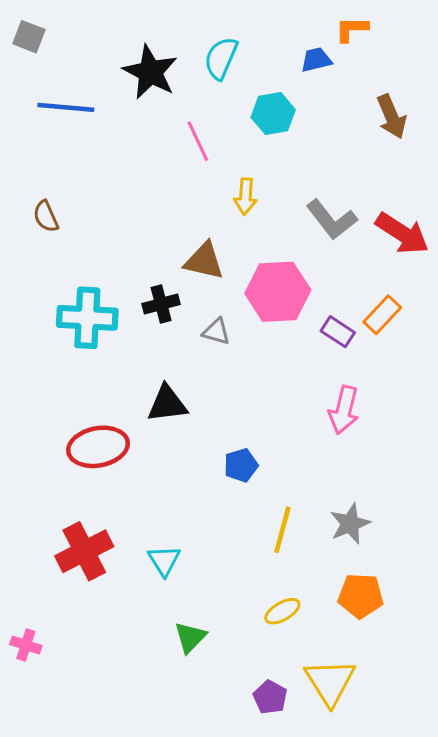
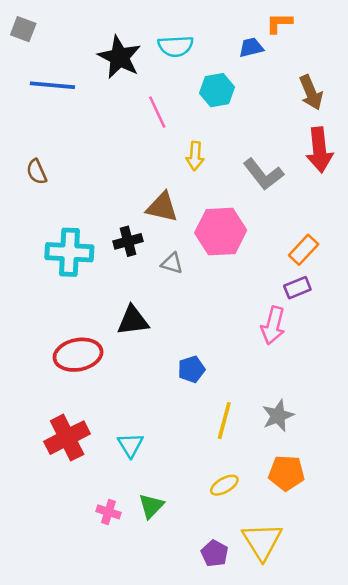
cyan semicircle: (221, 58) -> (176, 46), turned -116
red arrow: (402, 233) -> (319, 150), moved, turned 51
purple rectangle: (338, 332) -> (297, 288), moved, turned -55
pink cross: (26, 645) -> (108, 512), moved

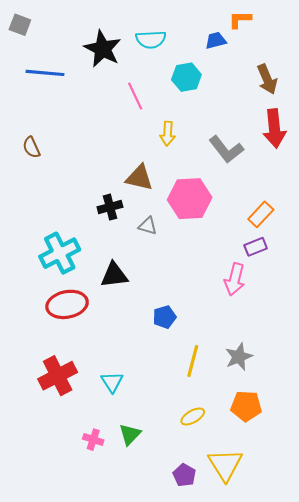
cyan cross: (69, 252) -> (60, 253), moved, turned -30

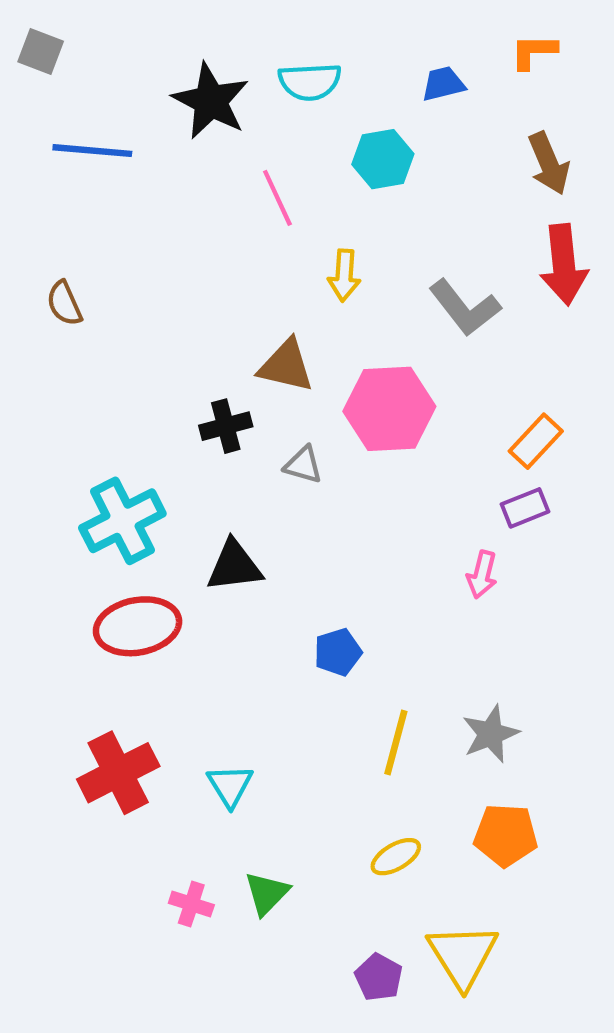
orange L-shape: (240, 20) -> (534, 51), moved
pink arrow: (235, 279) -> (482, 575), size x0.7

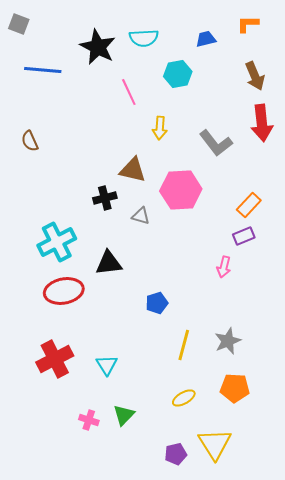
purple pentagon: (379, 977) -> (176, 454), turned 30

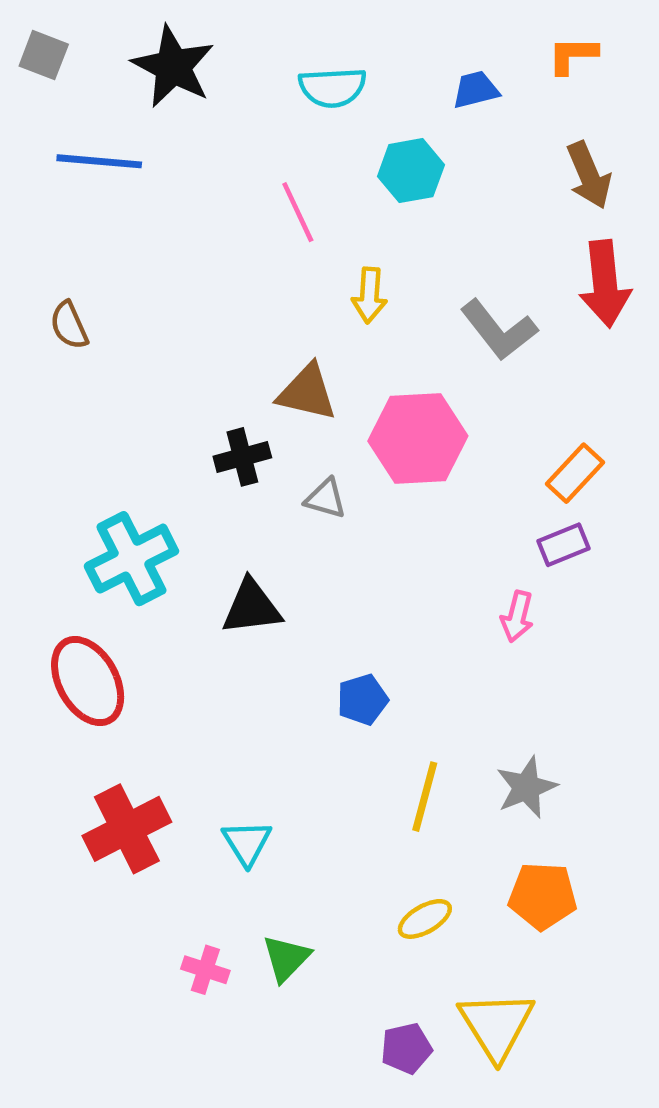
black star: (98, 47) -> (173, 67), moved
red ellipse: (64, 291) -> (88, 681), moved, turned 72

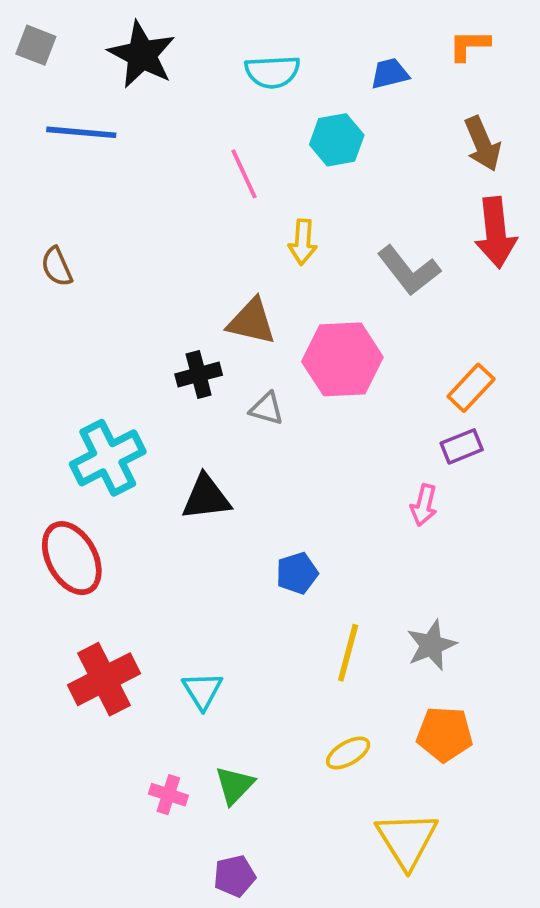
purple pentagon: (406, 1048) -> (235, 876), moved

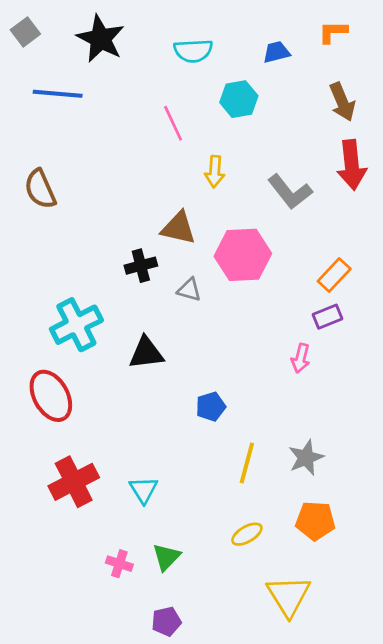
gray square: (36, 45) -> (25, 32), turned 32
brown semicircle: (57, 267) -> (40, 189), size x1.4

